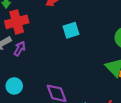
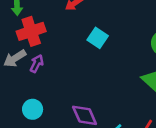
cyan square: (71, 30) -> (98, 38), turned -35

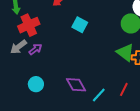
purple arrow: (37, 64) -> (35, 49), turned 32

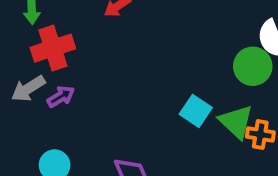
cyan square: (80, 25) -> (196, 111), moved

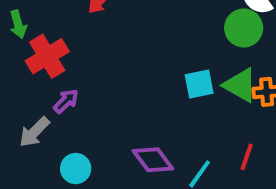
gray arrow: (28, 89) -> (34, 132), moved
cyan square: (196, 111) -> (199, 84), turned -32

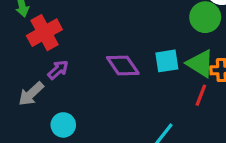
red line: (247, 157) -> (201, 95), moved
purple diamond: (153, 160) -> (123, 65), moved

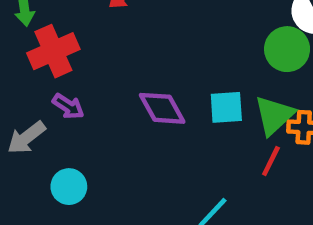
green triangle: (200, 63) -> (274, 115), turned 40
purple arrow: (58, 70) -> (68, 106), turned 70

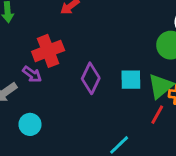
red cross: (53, 51) -> (48, 51), moved
purple diamond: (162, 108) -> (91, 78), turned 52

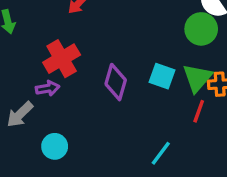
purple arrow: (32, 74) -> (48, 88), turned -36
cyan square: (131, 80) -> (162, 76), turned 30

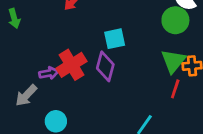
red cross: (62, 59) -> (72, 65), moved
cyan square: (162, 76) -> (115, 39), moved, turned -30

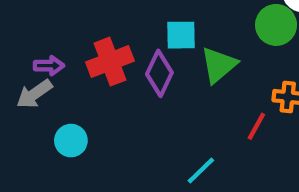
green triangle: (173, 61) -> (219, 65), moved
purple arrow: (49, 73) -> (49, 66), moved

